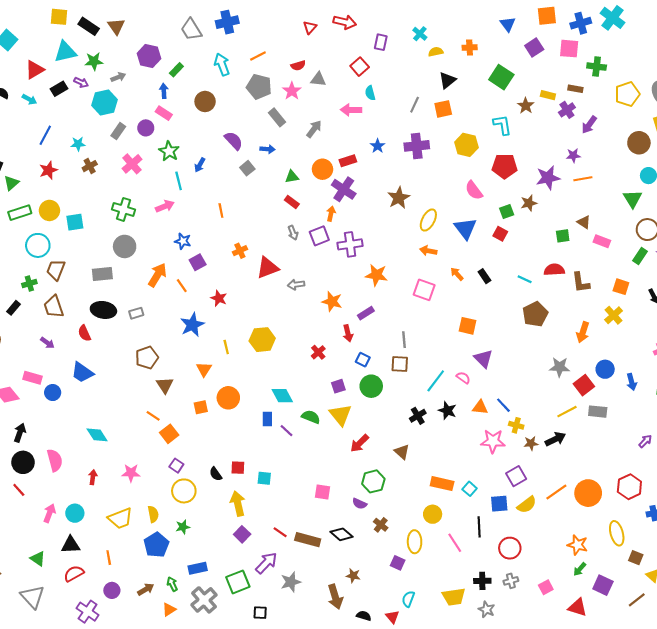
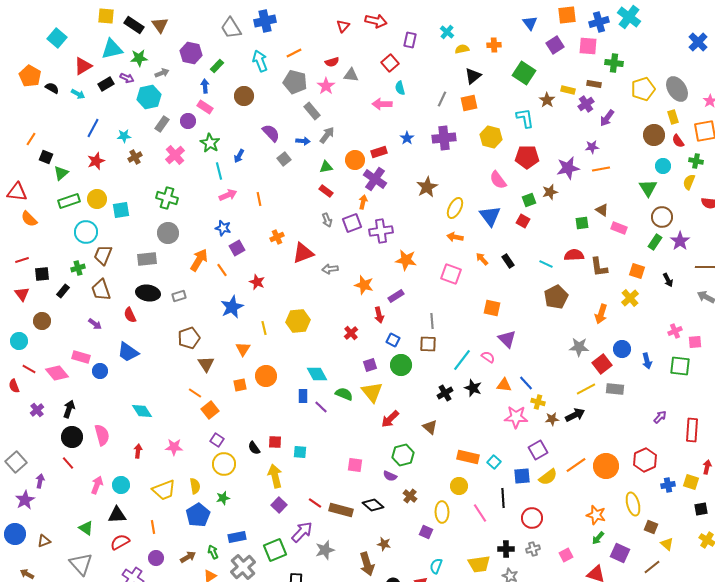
gray arrow: (314, 129) -> (327, 135), moved
pink arrow: (165, 206) -> (228, 195), moved

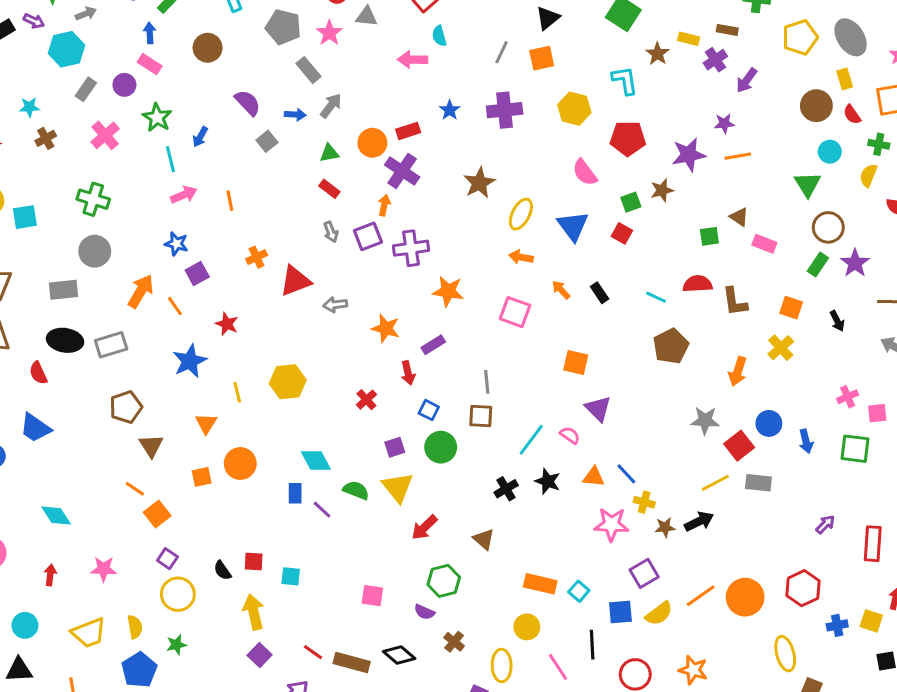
gray rectangle: (179, 296) -> (111, 345), size x1.5
orange star: (596, 515) -> (693, 670), moved

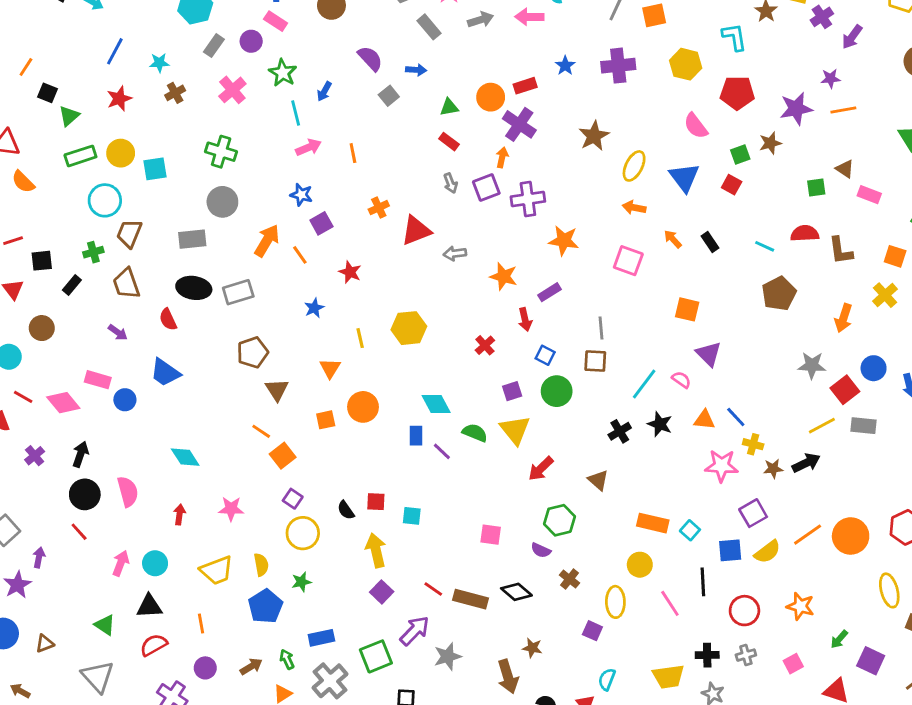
gray arrow: (331, 106) -> (481, 20), moved, turned 35
blue star: (190, 361) -> (314, 308), size x0.6

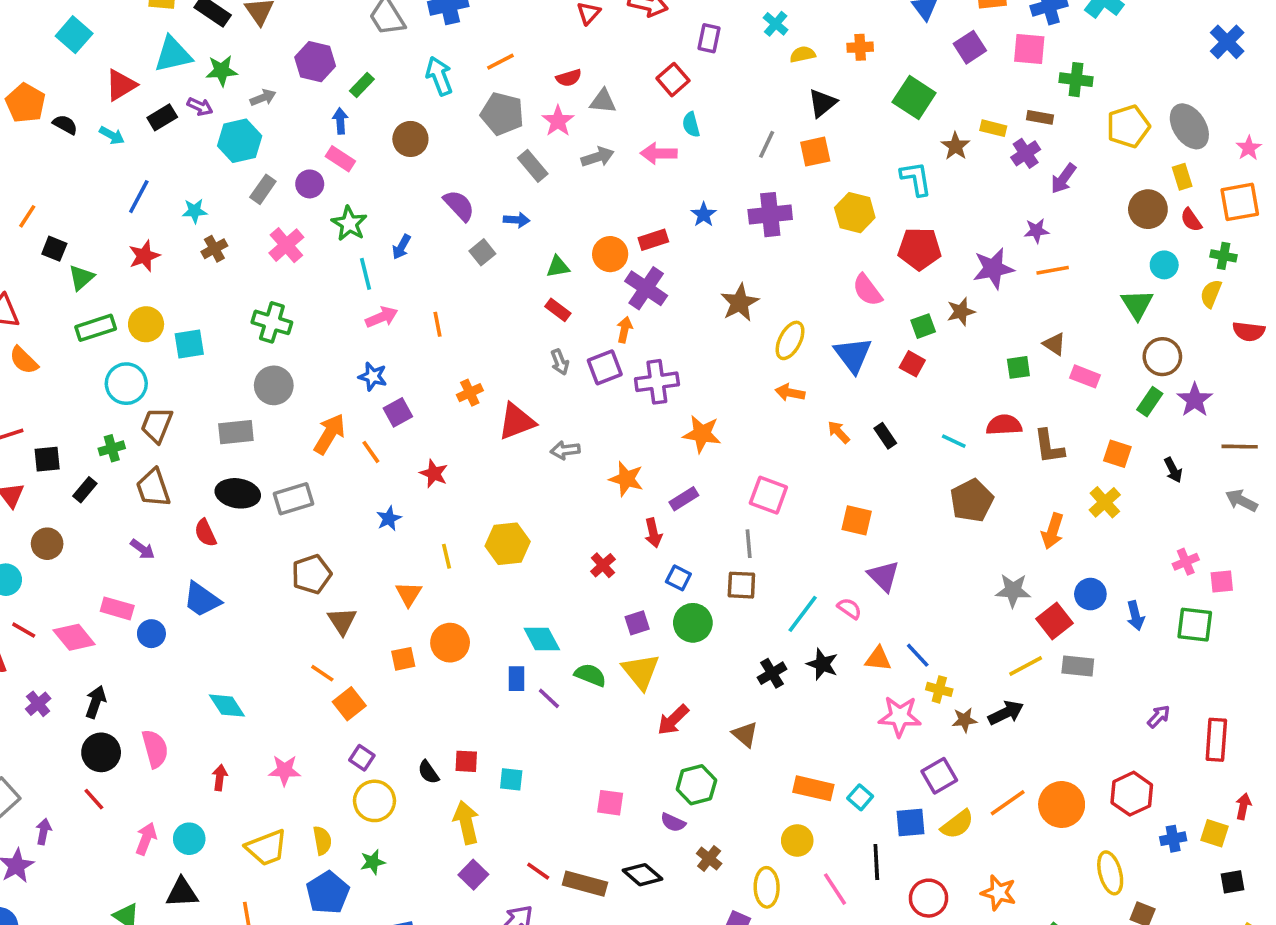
pink square: (628, 261) -> (768, 495), moved

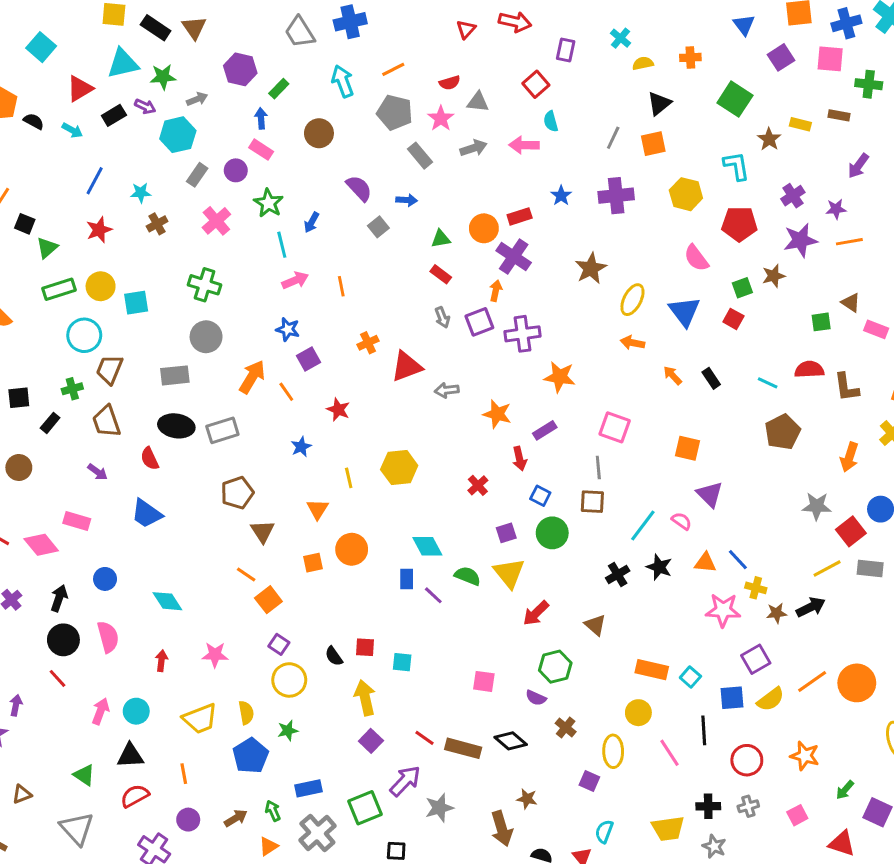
purple cross: (1026, 153) -> (793, 196), moved
blue circle: (151, 634) -> (105, 579), moved

